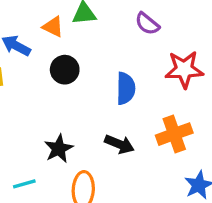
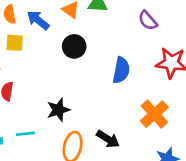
orange cross: (174, 134) -> (154, 114), turned -32
black arrow: (119, 144) -> (108, 139), moved

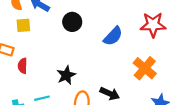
blue semicircle: (121, 70) -> (113, 36), turned 40

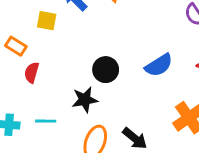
black circle: (72, 22) -> (106, 70), moved

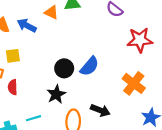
yellow square: (47, 21) -> (13, 56), moved
blue semicircle: (159, 65) -> (90, 66), moved

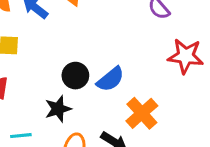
orange cross: (134, 83) -> (142, 113), moved

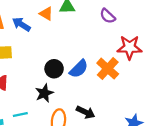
orange cross: (142, 113) -> (108, 69), moved

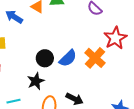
red star: (130, 47) -> (115, 38), turned -30

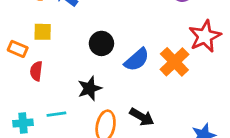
black circle: (45, 58) -> (101, 43), moved

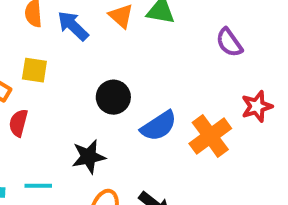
red star: (205, 36) -> (257, 106), size x0.7

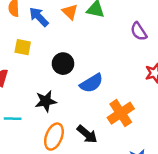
yellow square: (34, 70) -> (23, 47), moved
orange cross: (210, 136) -> (121, 113), moved

